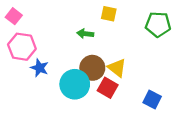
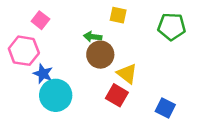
pink square: (14, 16) -> (40, 20), moved
brown circle: (92, 68) -> (100, 55), moved
cyan circle: (75, 84) -> (56, 95), moved

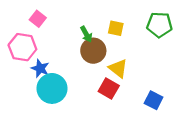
yellow square: (118, 15) -> (116, 28), moved
green arrow: (93, 37) -> (86, 34), turned -126

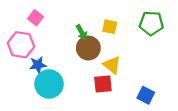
blue star: (40, 68) -> (38, 65), turned -30
red square: (109, 88) -> (103, 84), turned -36

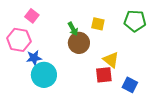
yellow triangle: (112, 65) -> (111, 60), moved
red square: (103, 84) -> (104, 75), moved

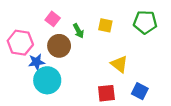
pink square: (32, 16) -> (53, 19), moved
brown circle: (79, 43) -> (59, 46), moved
red square: (104, 75) -> (106, 93), moved

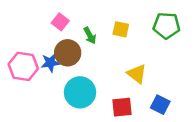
pink hexagon: (20, 43) -> (23, 66), moved
blue star: (36, 62) -> (50, 63), moved
cyan circle: (47, 80) -> (80, 92), moved

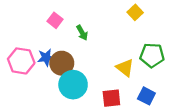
green pentagon: (166, 26) -> (152, 55), moved
yellow square: (121, 29) -> (135, 12), moved, turned 35
brown circle: (68, 53) -> (62, 63), moved

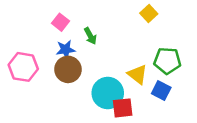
blue star: (46, 58) -> (65, 50), moved
cyan circle: (73, 85) -> (108, 93), moved
blue square: (146, 96) -> (161, 91), moved

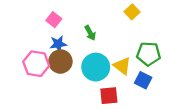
green arrow: (90, 36) -> (90, 33), moved
pink hexagon: (23, 67) -> (36, 64), moved
cyan circle: (108, 93) -> (96, 67), moved

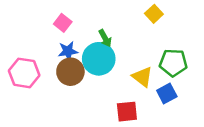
pink hexagon: (36, 64) -> (24, 73), moved
cyan circle: (96, 67) -> (99, 59), moved
blue square: (143, 80) -> (167, 94), turned 35

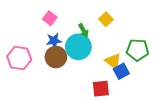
yellow square: (154, 14) -> (106, 19), moved
blue square: (167, 94) -> (121, 71), moved

